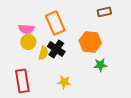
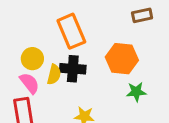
pink semicircle: (26, 29) -> (30, 83), moved, turned -133
black cross: (56, 49) -> (73, 69), turned -30

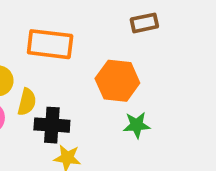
orange rectangle: (71, 31) -> (50, 44), turned -60
black cross: (73, 69) -> (52, 125), moved

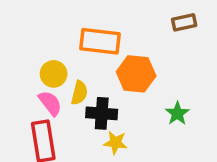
orange hexagon: (117, 81) -> (136, 74), moved
green star: (137, 125) -> (177, 113), turned -30

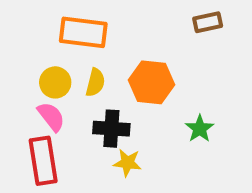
orange rectangle: (100, 41) -> (83, 32), moved
yellow semicircle: (79, 93) -> (95, 82), moved

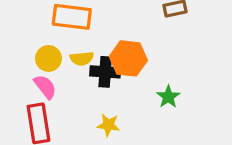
yellow semicircle: (95, 82) -> (82, 58), turned 70
black cross: (111, 129) -> (105, 72), moved

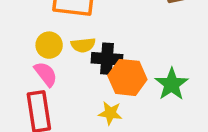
orange hexagon: (128, 58) -> (127, 77), moved
green star: (168, 97) -> (172, 84), size x1.4

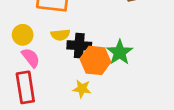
yellow circle: (49, 45) -> (23, 35), moved
green star: (172, 84) -> (120, 52), moved

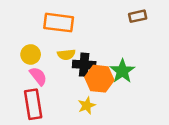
yellow star: (82, 89) -> (87, 105), turned -30

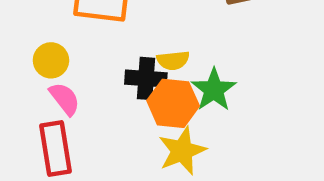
yellow semicircle: (66, 54) -> (173, 60), moved
yellow star: (87, 105) -> (182, 151), moved, size x1.5

